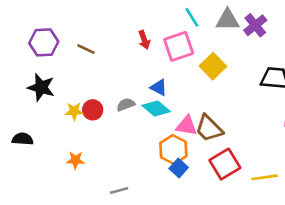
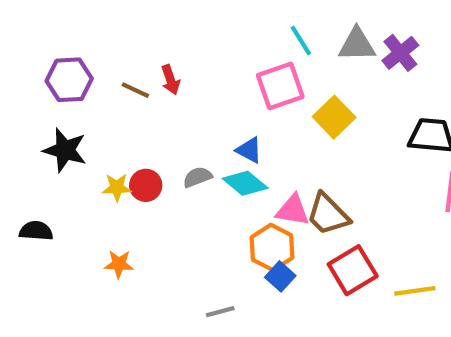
red arrow: (144, 40) -> (171, 80), moved
gray line: (119, 191) -> (220, 312), moved

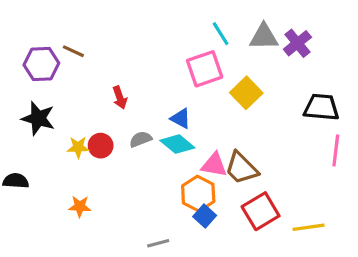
red arrow: (171, 80) -> (120, 98), moved
brown line: (135, 90) -> (73, 51), moved

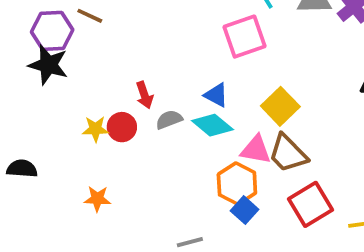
yellow square: (246, 93) -> (280, 106), moved
red arrow: (120, 98) -> (145, 95), moved
black star: (38, 118) -> (48, 65), moved

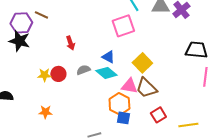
red arrow: (145, 95) -> (70, 43), moved
red square: (310, 204) -> (158, 115), size x0.7
blue square: (244, 210) -> (123, 118), turned -32

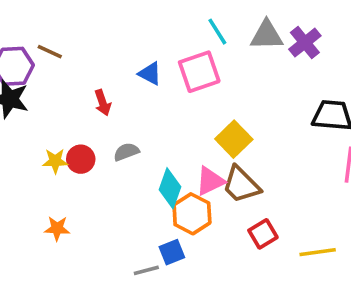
blue triangle: (108, 57) -> (150, 73), moved
cyan diamond: (106, 73) -> (170, 188), moved, turned 70
pink triangle: (129, 86) -> (210, 181), turned -36
blue square: (123, 118) -> (172, 252), moved, turned -32

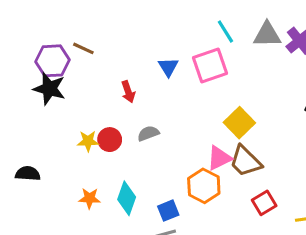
blue triangle: (150, 73) -> (168, 67), turned 30
cyan diamond: (170, 188) -> (127, 198), moved
blue square: (172, 252) -> (168, 211), moved

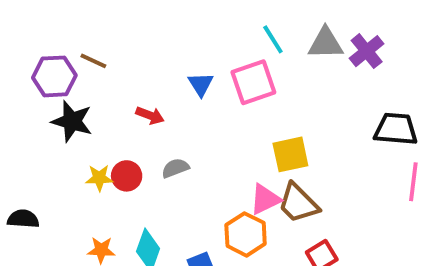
black star: (49, 89) -> (72, 121), moved
red arrow: (128, 92) -> (150, 115), turned -50
yellow square: (239, 123) -> (290, 154), turned 32

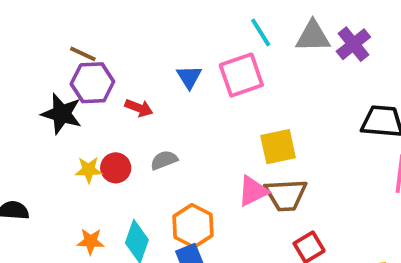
purple hexagon: (54, 76) -> (92, 83), moved
brown trapezoid: (298, 203) -> (286, 195), turned -48
orange hexagon: (246, 234) -> (193, 226), moved

